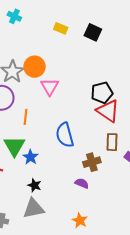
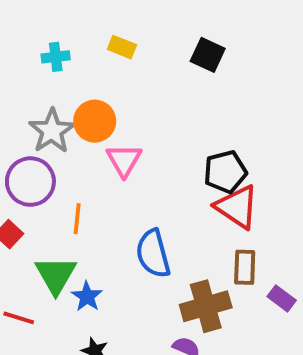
cyan cross: (14, 16) -> (56, 57), moved, turned -32
yellow rectangle: (61, 28) -> (122, 47), moved
brown cross: (92, 162) -> (206, 306), size x1.4

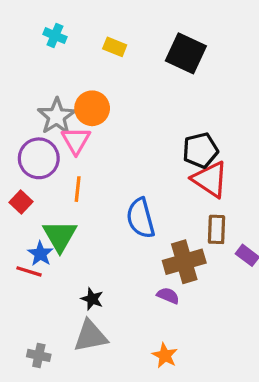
black square: (208, 55) -> (186, 53), size x1.4
cyan cross: (56, 57) -> (55, 36), moved, turned 30
pink triangle: (124, 160) -> (76, 141), moved
blue star: (87, 296) -> (40, 254), moved

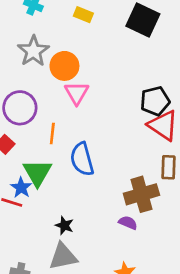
gray star: (57, 116) -> (33, 51), moved
pink triangle: (76, 141) -> (77, 93), moved
blue semicircle: (141, 218) -> (82, 159), moved

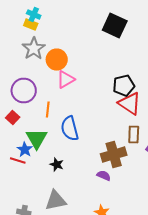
yellow rectangle: (83, 15) -> (31, 24), moved
pink triangle: (77, 93) -> (66, 80), turned 30
black star: (64, 225) -> (57, 164), moved

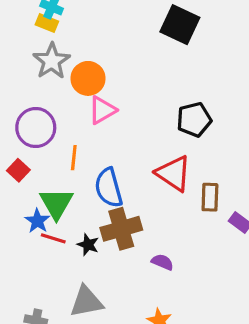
red triangle: (130, 104) -> (174, 173), moved
brown cross: (114, 154) -> (121, 229), moved
red line: (18, 160) -> (53, 238), moved

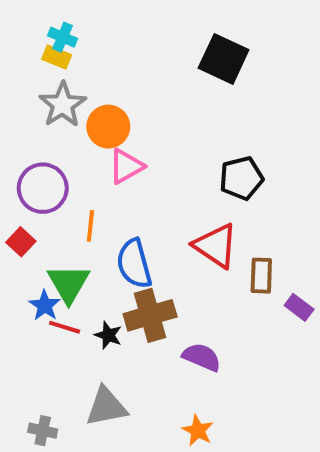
purple semicircle: (162, 262) -> (202, 357), size x1.4

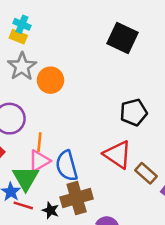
pink triangle: (126, 166) -> (39, 161), moved
brown rectangle: (261, 276) -> (146, 173), turned -50

